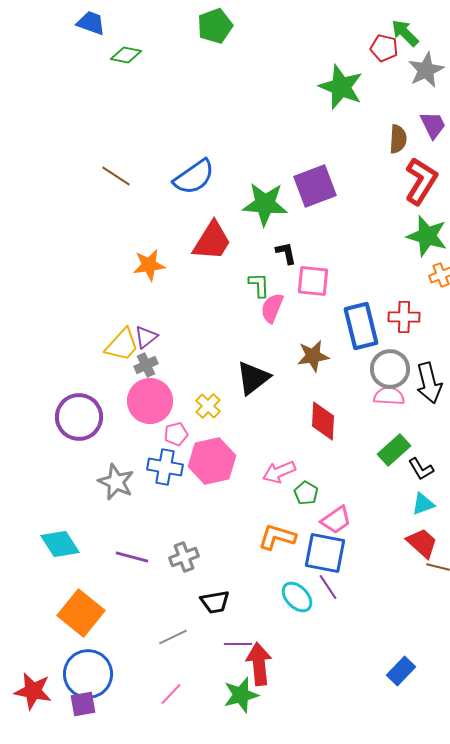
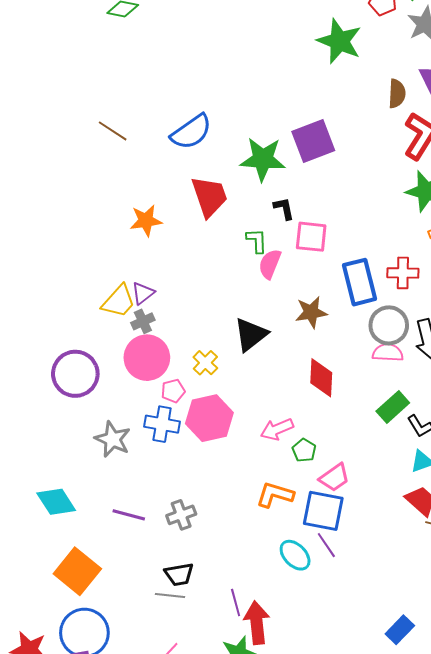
red trapezoid: (212, 241) -> (209, 196), turned -51
black trapezoid: (215, 602) -> (179, 574), moved
gray line: (173, 637) -> (170, 595), turned 32
purple line: (238, 644) -> (236, 603), turned 76

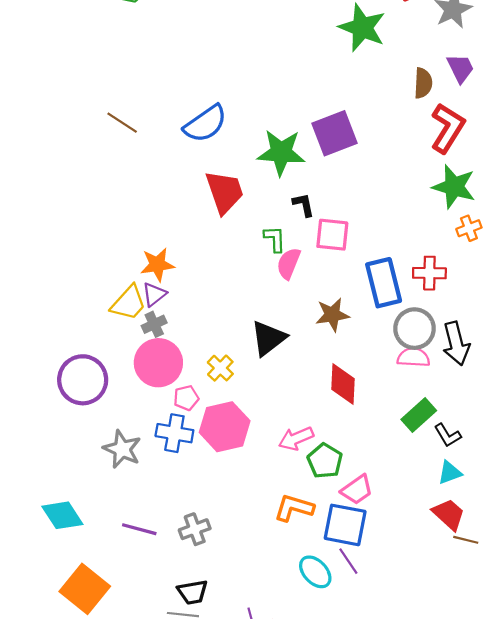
orange star: (146, 221) -> (157, 265), moved
green pentagon: (304, 450) -> (325, 461), size x1.4

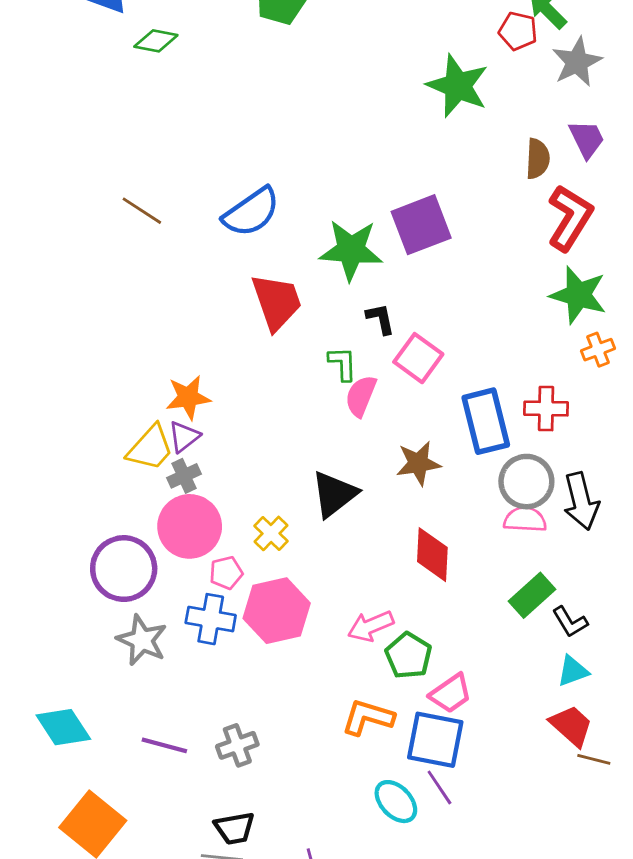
pink square: (332, 235) -> (418, 358), turned 30
purple circle: (83, 380) -> (124, 569), moved

